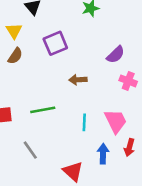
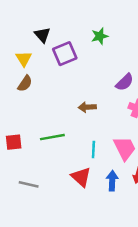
purple square: (55, 43) -> (65, 54), moved
gray line: (30, 150) -> (29, 184), moved, turned -42
red triangle: (73, 171) -> (81, 177), moved

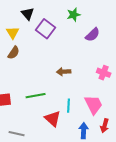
purple square: (65, 54) -> (46, 29), turned -30
purple semicircle: (125, 82) -> (93, 35), moved
red triangle: (81, 177) -> (53, 119), moved

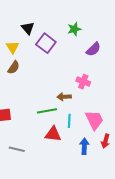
brown arrow: (64, 72) -> (64, 97), moved
pink cross: (104, 73) -> (83, 82), moved
green line: (36, 96) -> (47, 111), moved
red triangle: (53, 119) -> (53, 134), turned -36

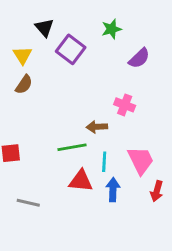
blue arrow: (84, 146) -> (113, 190), moved

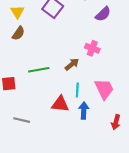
brown arrow: (97, 127) -> (72, 64), turned 144
green line: (72, 147) -> (39, 70), moved
red arrow: (157, 191) -> (116, 122), moved

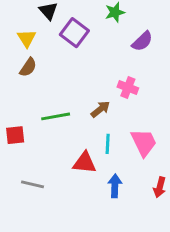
blue arrow: (84, 110) -> (115, 186), moved

